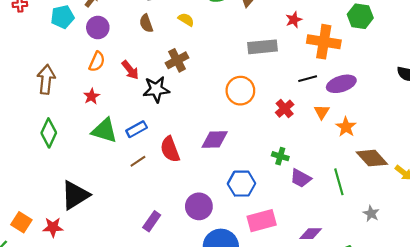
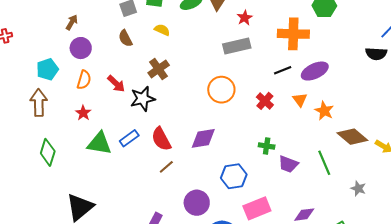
cyan pentagon: (62, 17) -> (47, 69), moved
red star: (294, 20) -> (245, 18), moved
red semicircle: (170, 149) -> (161, 139), moved
brown line: (138, 161) -> (166, 167), moved

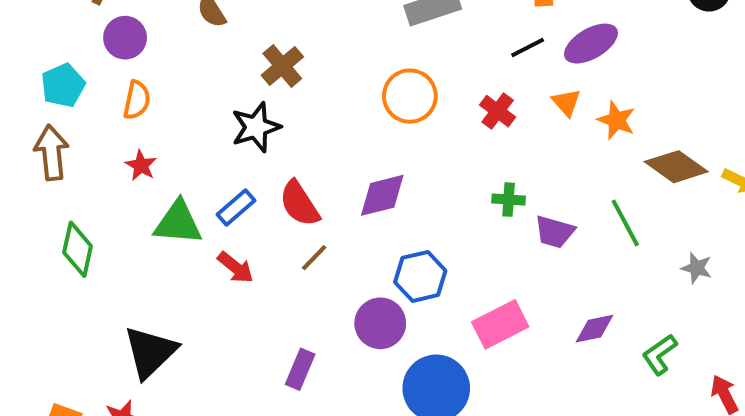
red arrow: (116, 84) -> (236, 267), moved
blue hexagon: (234, 176) -> (420, 276), moved

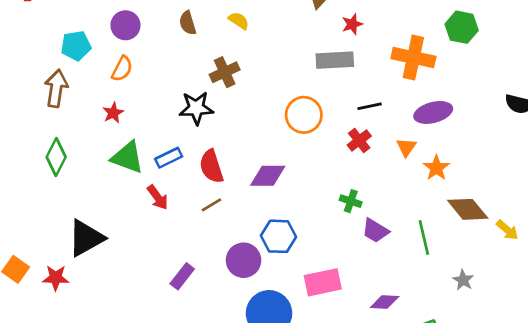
black line: (528, 47) -> (370, 106), moved

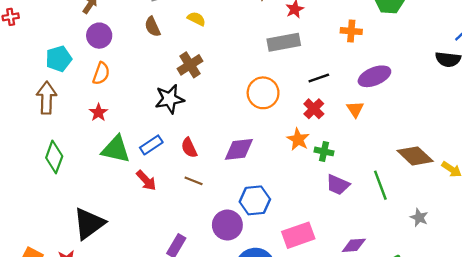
orange cross: (413, 58) -> (351, 31), size x0.6
red semicircle: (211, 166) -> (189, 148), size x0.7
orange star: (436, 168) -> (298, 139), moved
green cross: (351, 201) -> (324, 151), moved
brown line: (211, 205) -> (194, 181), turned 60

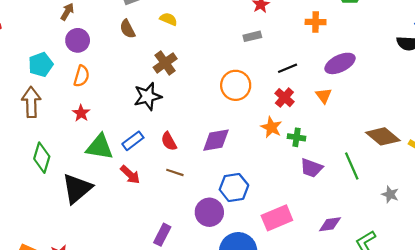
gray rectangle: (284, 42) -> (252, 36), size x0.6
black triangle: (89, 224) -> (77, 188), moved

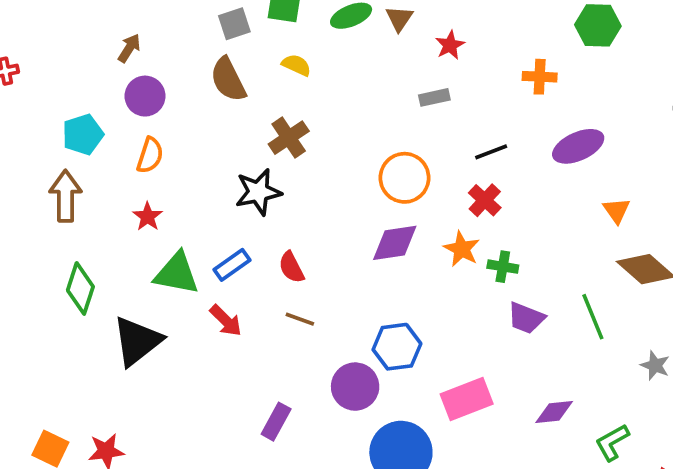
brown semicircle: (127, 29) -> (228, 79), size x1.4
orange triangle: (324, 96) -> (617, 210), moved
purple diamond: (216, 140) -> (395, 243), moved

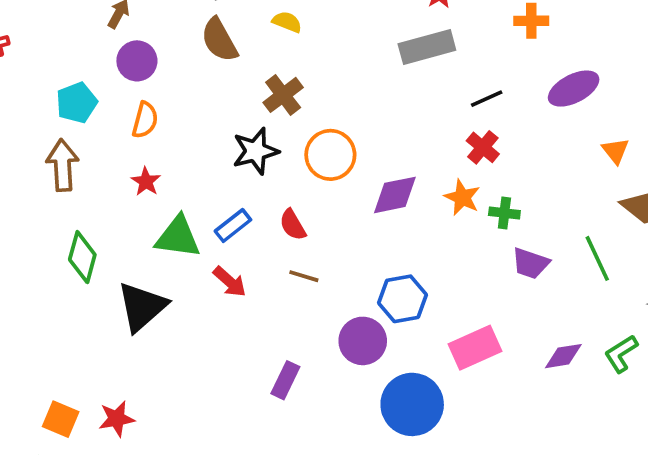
gray rectangle: (434, 97) -> (427, 47), size x1.8
orange circle: (405, 178) -> (330, 155), moved
green L-shape: (612, 442) -> (621, 354), moved

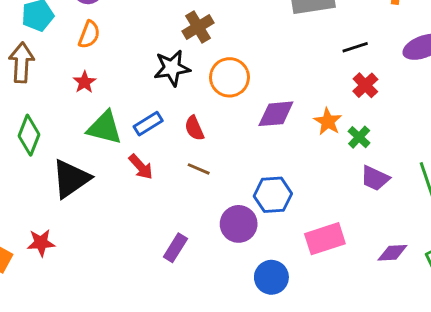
red cross: (483, 147) -> (365, 85), moved
green cross: (504, 213) -> (359, 137), turned 30
blue circle: (412, 404) -> (271, 277), size x0.7
red star: (117, 419) -> (41, 243), moved

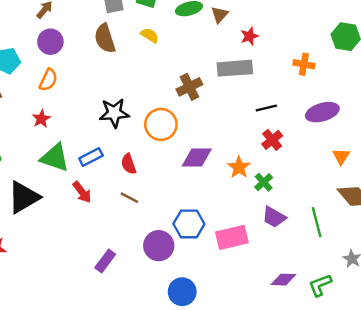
brown cross: (198, 27) -> (189, 87), moved
pink rectangle: (325, 239) -> (232, 237), moved

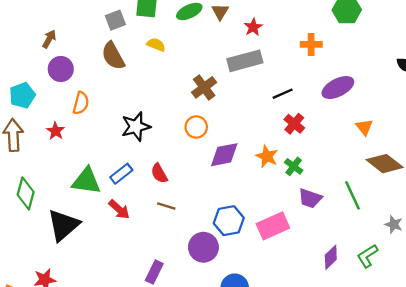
orange semicircle: (48, 80) -> (81, 103), moved
red star: (41, 119) -> (56, 131), moved
orange circle: (161, 124) -> (196, 127), moved, size x0.7
purple diamond: (283, 280) -> (331, 257), turned -35

